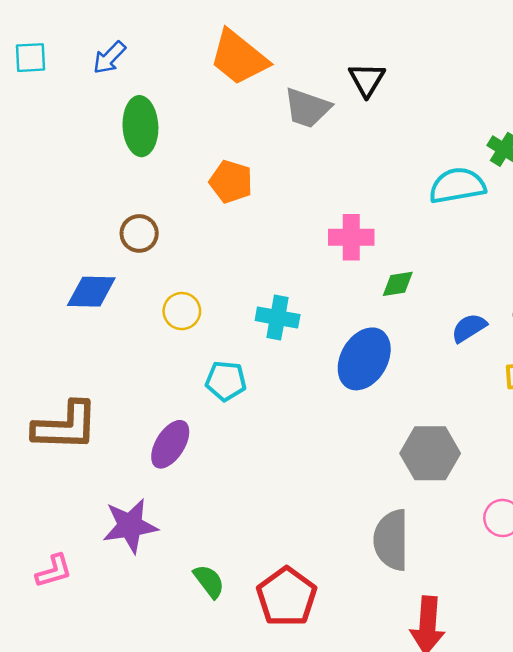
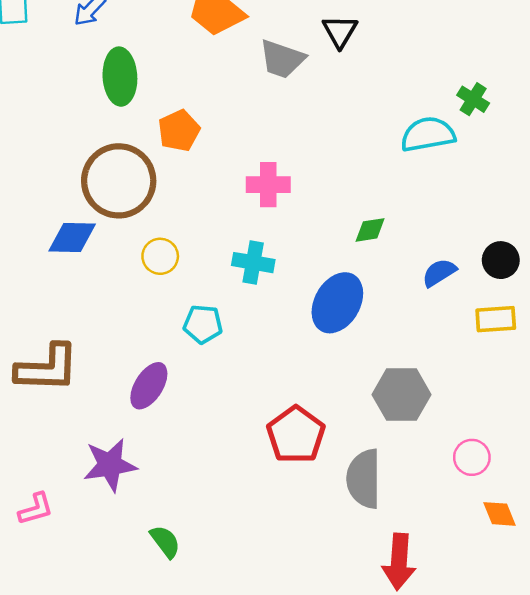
orange pentagon: (231, 182) -> (179, 131), moved, turned 30
brown circle: (139, 233) -> (119, 181), size x2.0
pink cross: (351, 237) -> (268, 185), moved
green semicircle: (209, 581) -> (165, 542), moved
red pentagon: (287, 597) -> (296, 435), moved

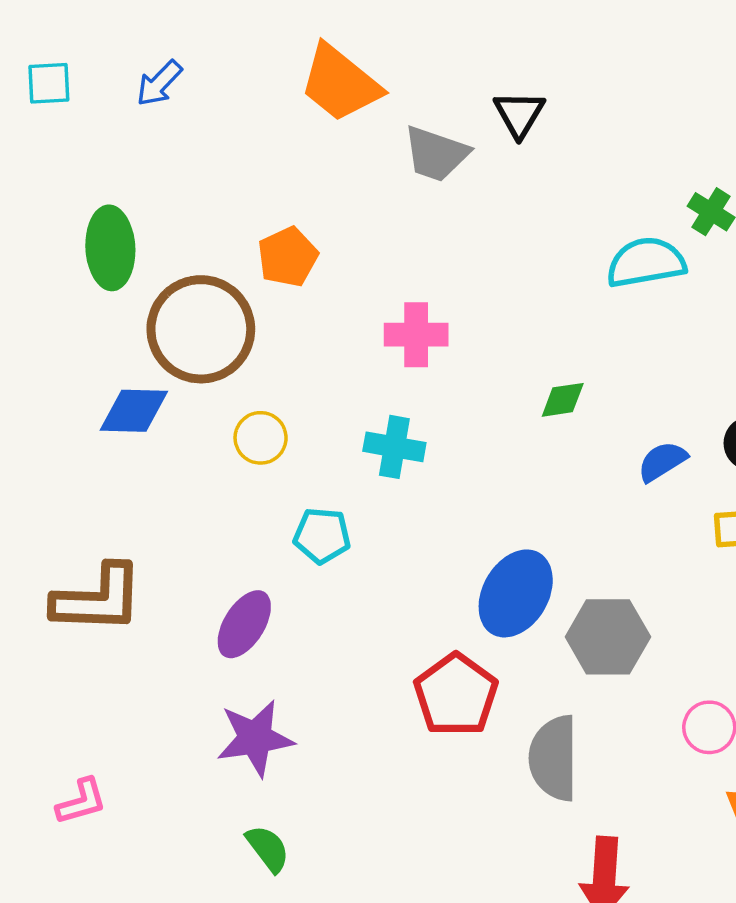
green ellipse: (120, 77) -> (110, 248), moved
blue ellipse: (337, 303) -> (516, 593), moved
purple star: (110, 465) -> (255, 738), moved

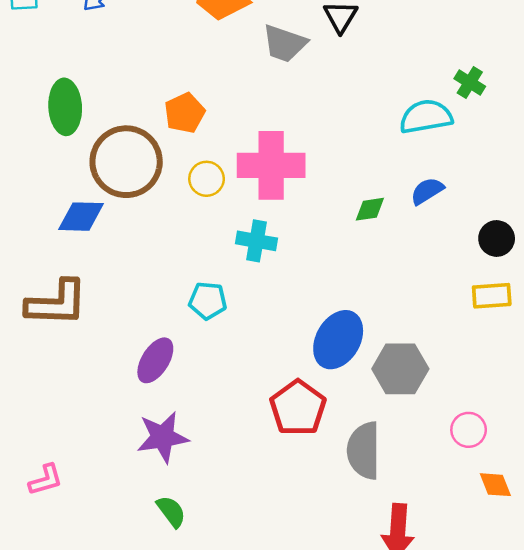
pink cross: (416, 335) -> (271, 165), size x1.6
yellow circle: (261, 438) -> (207, 179), moved
blue semicircle: (662, 461) -> (427, 191), moved
brown L-shape: (98, 599) -> (57, 303), moved

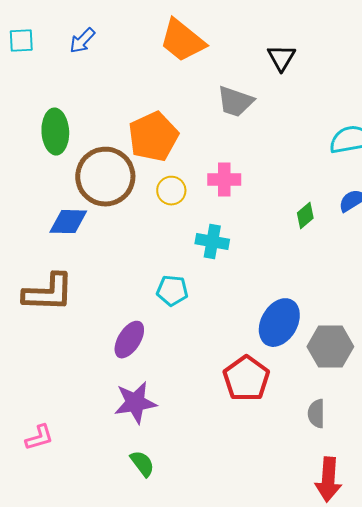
gray trapezoid: (285, 43) -> (235, 102), moved
orange pentagon: (185, 113) -> (153, 137), size x1.5
pink cross: (271, 165) -> (224, 180), size x0.6
green diamond: (370, 209) -> (305, 216), turned -32
gray semicircle: (364, 451) -> (316, 414), moved, size x0.6

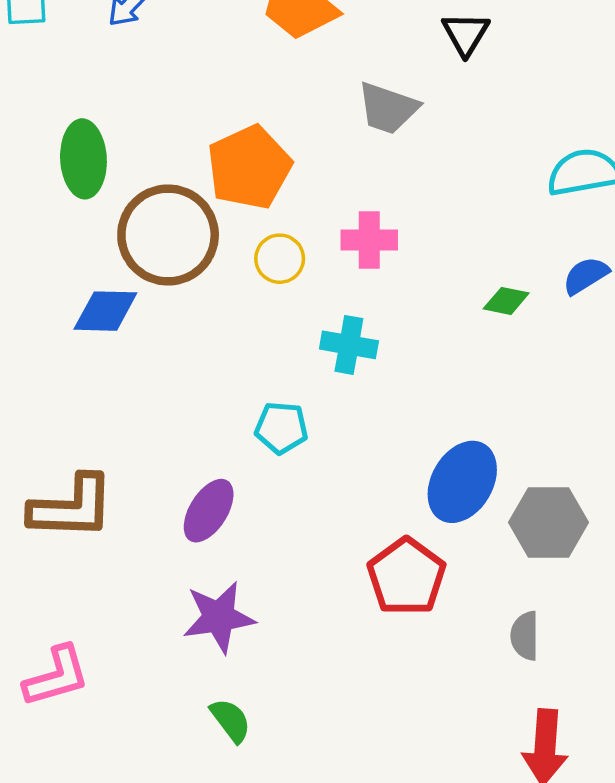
green diamond: (305, 216) -> (506, 301), turned 52
brown L-shape: (48, 293) -> (72, 507), moved
pink L-shape: (39, 438) -> (56, 676), size x1.4

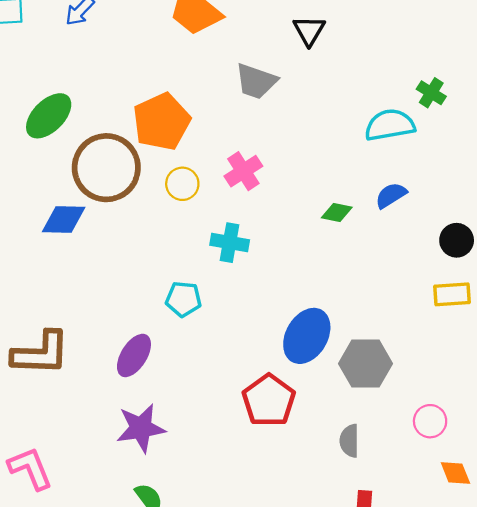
green ellipse: (83, 159) -> (49, 116), turned 48
pink cross: (369, 240) -> (243, 171), turned -33
pink L-shape: (56, 676) -> (30, 468), turned -96

